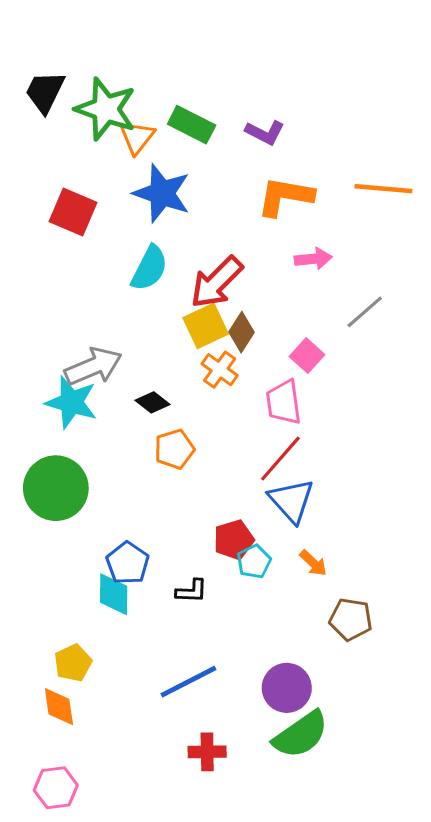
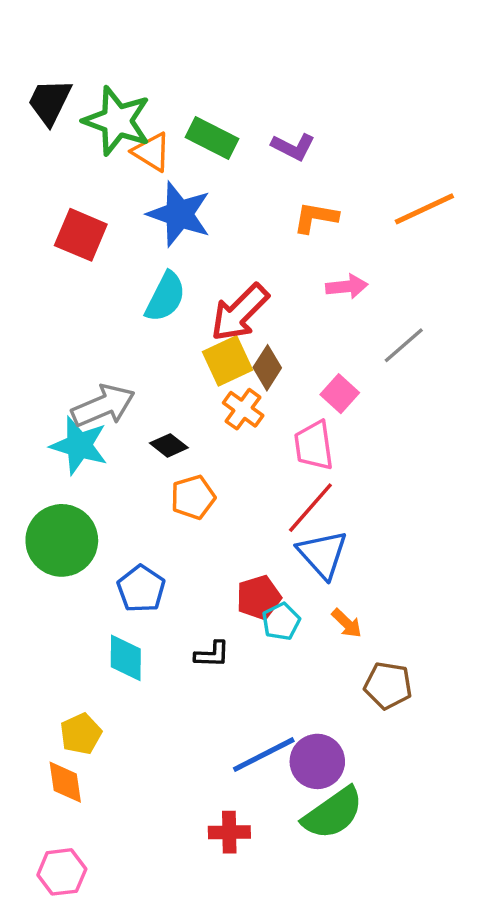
orange triangle: (137, 137) -> (152, 152), turned -36
orange line: (383, 189) -> (424, 209), turned -30
orange L-shape: (285, 196) -> (316, 217), size x0.7
blue pentagon: (128, 563) -> (141, 589), moved
blue line: (188, 682) -> (264, 755), moved

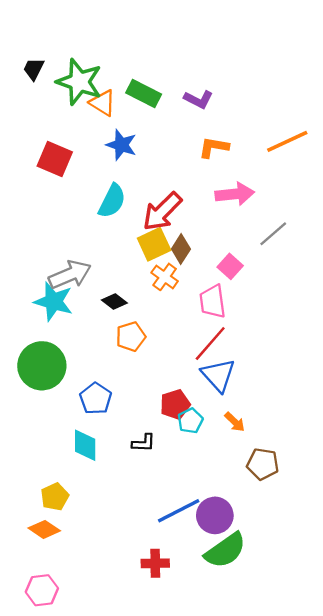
black trapezoid: (50, 102) -> (34, 69), size x0.7
blue star: (179, 214) -> (121, 145), size x0.7
pink arrow: (347, 287) -> (235, 194), size x1.4
orange diamond: (65, 782) -> (44, 529), turned -48

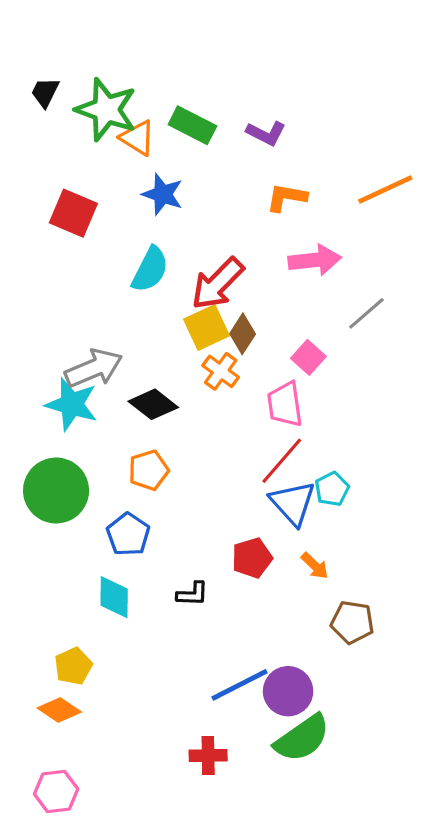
black diamond: (114, 302) -> (153, 404), size x1.4
orange pentagon: (131, 337) -> (149, 470), moved
red pentagon: (175, 404) -> (252, 558), moved
cyan pentagon: (190, 421) -> (332, 489), moved

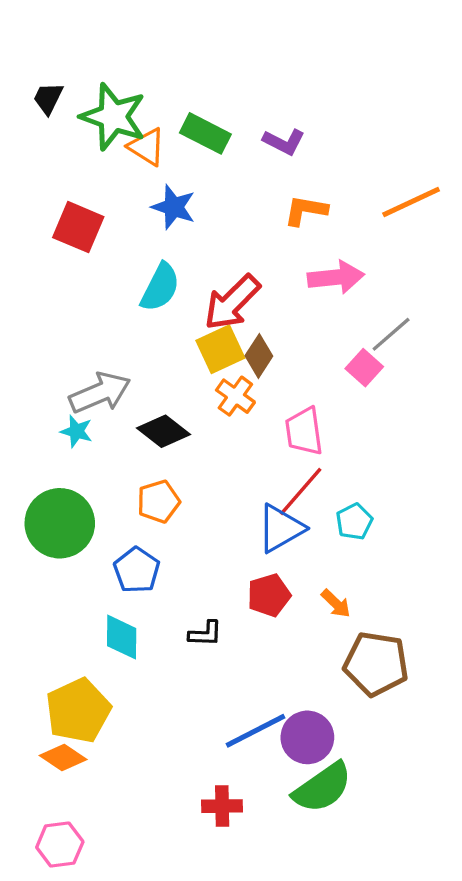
pink square: (308, 357) -> (364, 368), moved
cyan star: (72, 404) -> (76, 431), size x0.6
blue triangle: (293, 503) -> (281, 528), moved, turned 42
brown pentagon: (352, 622) -> (376, 664), size x1.4
yellow pentagon: (73, 666) -> (78, 711), size x1.6

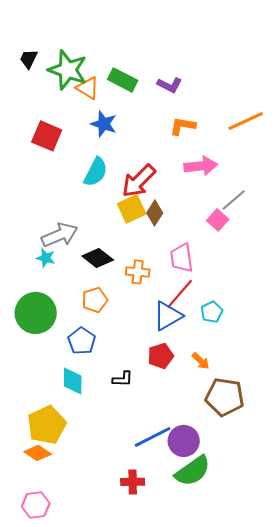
orange cross: (235, 396) -> (138, 272), moved, turned -30

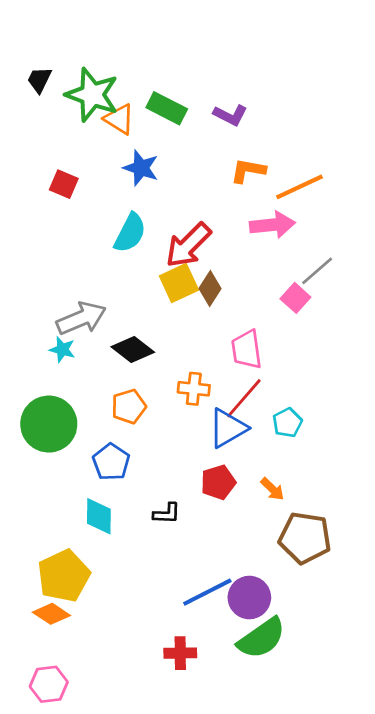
orange line: (246, 121) -> (300, 187), moved
red square: (47, 136) -> (64, 184), size x0.7
orange cross: (138, 272) -> (194, 389), moved

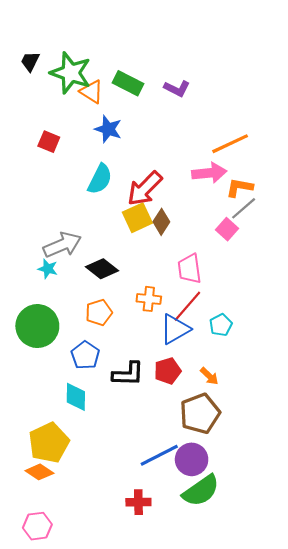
orange L-shape: (248, 171) -> (239, 187), moved
black L-shape: (167, 513) -> (128, 374), moved, size x1.5
brown pentagon: (305, 538) -> (200, 414), moved, turned -30

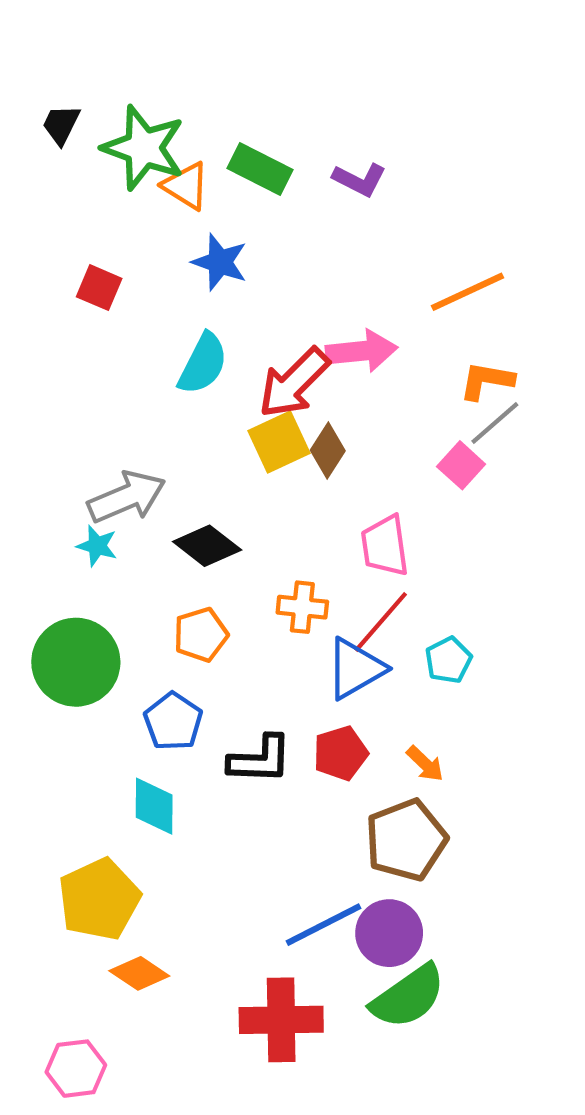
pink arrow: (209, 173) -> (362, 351), moved
orange diamond: (39, 472) -> (139, 973), moved
red cross: (138, 502) -> (281, 1020), size x1.6

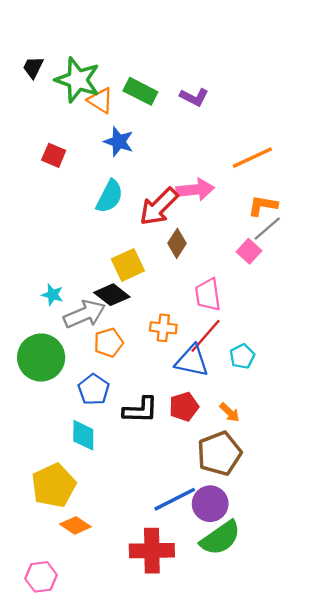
yellow square: (279, 442) -> (128, 265), moved
gray arrow: (127, 497) -> (84, 314), moved
blue triangle: (355, 669) -> (192, 361), turned 42

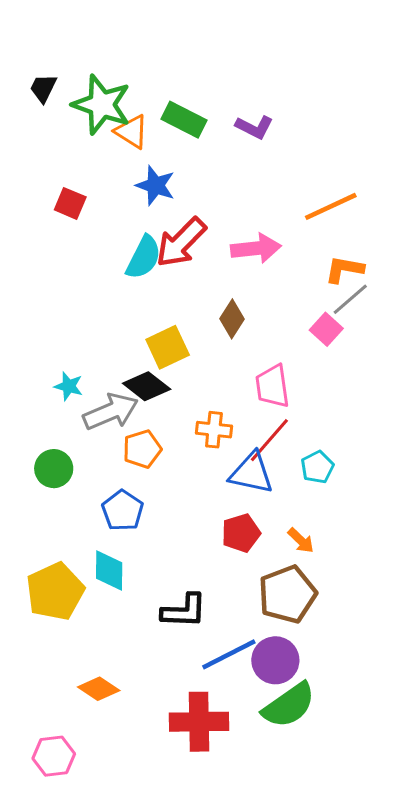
red arrow: (159, 207) -> (181, 242), moved
green circle: (41, 358) -> (54, 469), size x0.6
black L-shape: (140, 410) -> (184, 611), moved
yellow pentagon: (54, 485) -> (55, 591), moved

